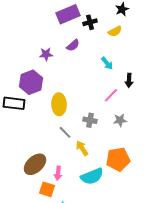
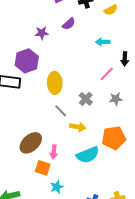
cyan arrow: (107, 63) -> (103, 42), turned 128
gray cross: (90, 120) -> (86, 99), turned 32
yellow arrow: (82, 148) -> (78, 127), turned 133

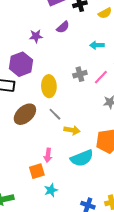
gray cross: (86, 99) -> (80, 74), moved, turned 32
brown ellipse: (31, 143) -> (25, 114), moved
orange square: (43, 168) -> (37, 171), turned -35

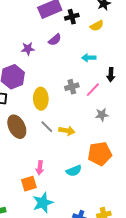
brown ellipse: (25, 114) -> (17, 127), turned -75
yellow arrow: (72, 130) -> (67, 131), moved
cyan semicircle: (82, 158) -> (74, 171), size x0.7
cyan star: (51, 190) -> (43, 203), size x1.5

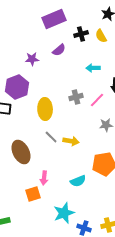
black cross: (72, 17) -> (81, 34), moved
yellow semicircle: (97, 26) -> (101, 36), turned 88
brown ellipse: (17, 127) -> (21, 152), moved
cyan star: (43, 203) -> (64, 213), moved

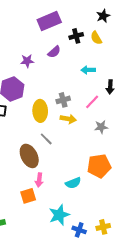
gray cross: (76, 97) -> (63, 100), moved
yellow arrow: (71, 141) -> (68, 119), moved
brown ellipse: (21, 152) -> (29, 156), moved

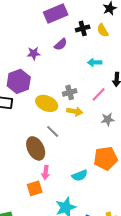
yellow ellipse: (40, 111) -> (47, 103), turned -65

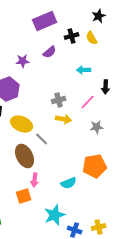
yellow ellipse: (47, 103) -> (22, 124), moved

